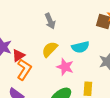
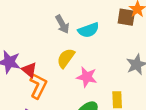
cyan semicircle: (80, 47) -> (89, 30), moved
red triangle: (18, 55) -> (29, 70), turned -40

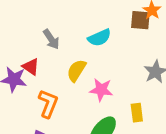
gray arrow: (62, 24) -> (51, 39), moved
red triangle: (29, 70) -> (31, 67), moved

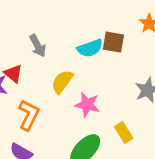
brown square: (140, 20) -> (113, 42), moved
yellow rectangle: (137, 113) -> (124, 132), turned -30

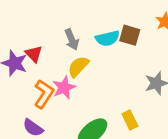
gray arrow: (38, 46) -> (72, 40), moved
pink star: (87, 105) -> (64, 88), moved, turned 30

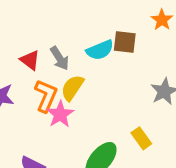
red triangle: (34, 54) -> (30, 60), moved
orange L-shape: (44, 94) -> (46, 96), moved

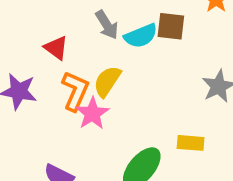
gray arrow: (60, 58) -> (107, 25), moved
yellow rectangle: (141, 138) -> (191, 143), turned -50

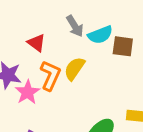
brown square: (171, 26) -> (123, 46), moved
pink star: (92, 113) -> (27, 92), moved

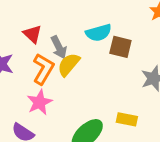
gray arrow: (75, 26) -> (59, 47), moved
pink star: (27, 92) -> (39, 102), moved

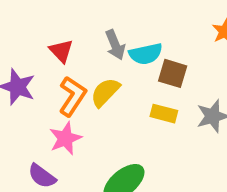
gray arrow: (59, 47) -> (115, 45), moved
yellow rectangle: (127, 119) -> (164, 114), moved

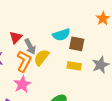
gray arrow: (115, 45) -> (30, 47), moved
red triangle: (61, 51) -> (16, 37), turned 32

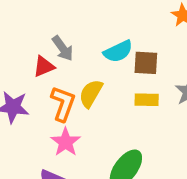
red triangle: (16, 37) -> (44, 66), turned 32
gray arrow: (30, 47) -> (63, 48), moved

